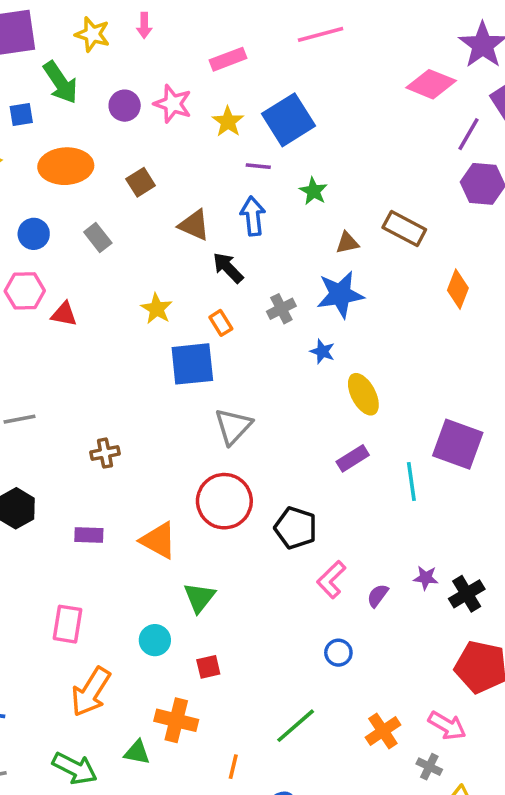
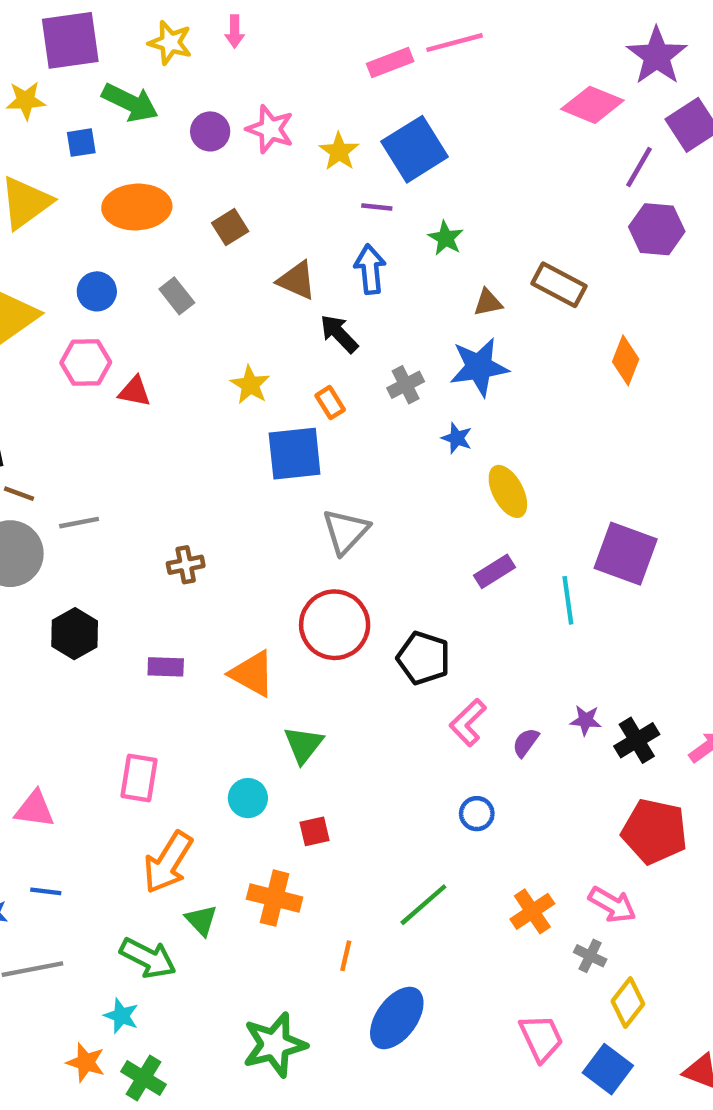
pink rectangle: (228, 59) -> (390, 63), moved
green arrow: (60, 82) -> (130, 103), turned -30
green triangle: (137, 752) -> (201, 920), moved, turned 36

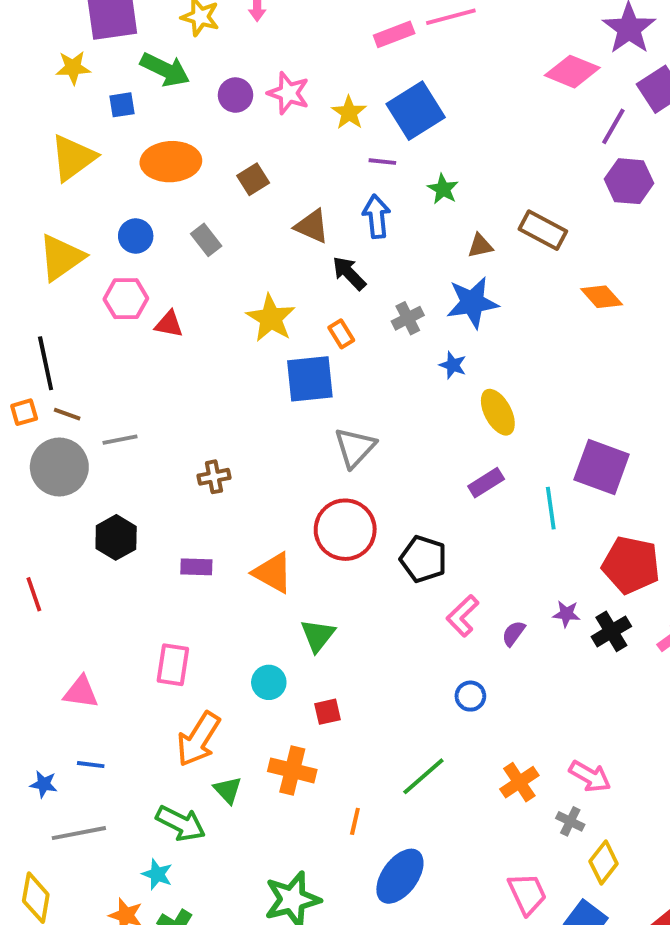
orange diamond: (626, 360) -> (602, 297), turned -63
yellow star: (250, 385) -> (271, 318), size x1.4
red pentagon: (655, 831) -> (631, 565), moved

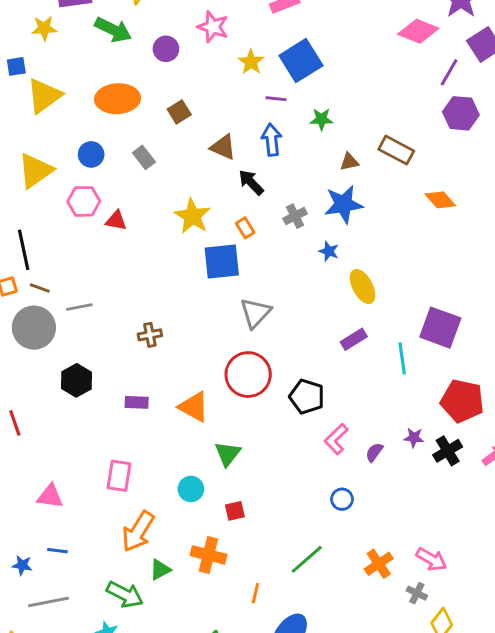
pink star: (288, 93) -> (213, 27), moved
blue square: (122, 105) -> (16, 66), moved
green star: (443, 189) -> (321, 119), turned -30
green triangle: (228, 790) -> (160, 570), turned 45

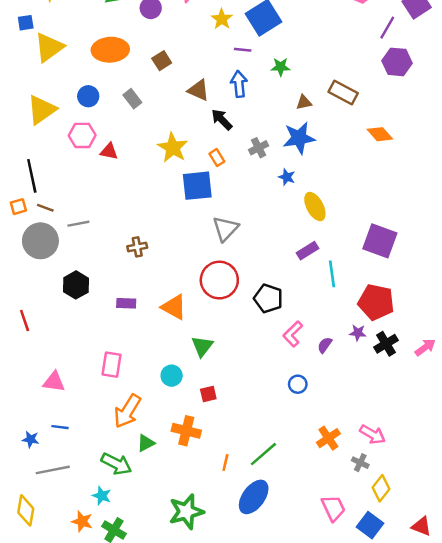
cyan line: (402, 358) -> (332, 274), moved
red pentagon: (462, 401) -> (376, 302), moved
green line: (307, 559) -> (263, 454), moved

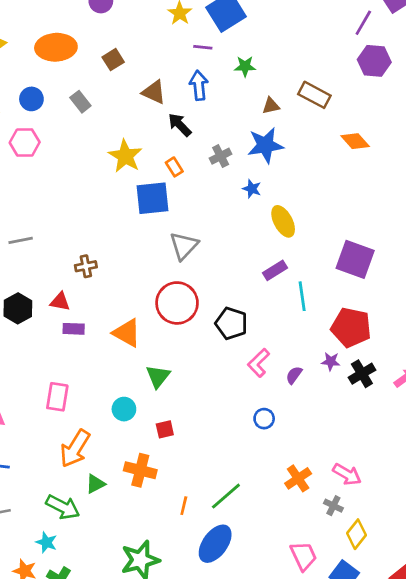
red triangle: (109, 151) -> (60, 302), moved

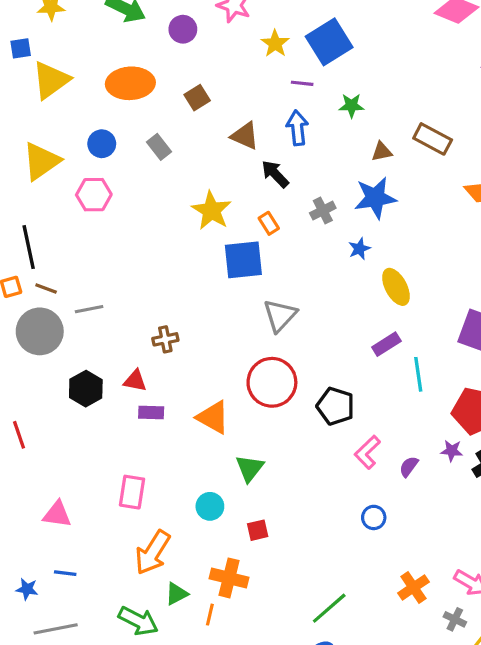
blue star: (252, 189) -> (359, 249), turned 30
orange line: (184, 506) -> (210, 615), moved

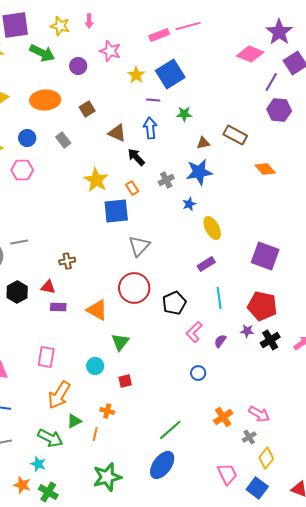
cyan line: (418, 374) -> (219, 298), moved
black pentagon: (336, 406) -> (174, 303), turned 30
orange cross: (229, 578) -> (107, 411), size x0.6
gray cross: (455, 619) -> (249, 437), turned 32

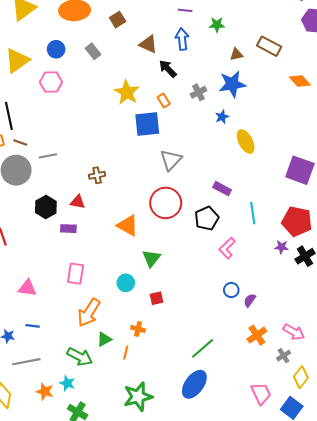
purple rectangle: (206, 264) -> (222, 189), moved, turned 60
purple rectangle: (58, 307) -> (68, 229), moved
purple semicircle: (220, 341) -> (250, 300), moved
orange star: (22, 485) -> (45, 391), moved

